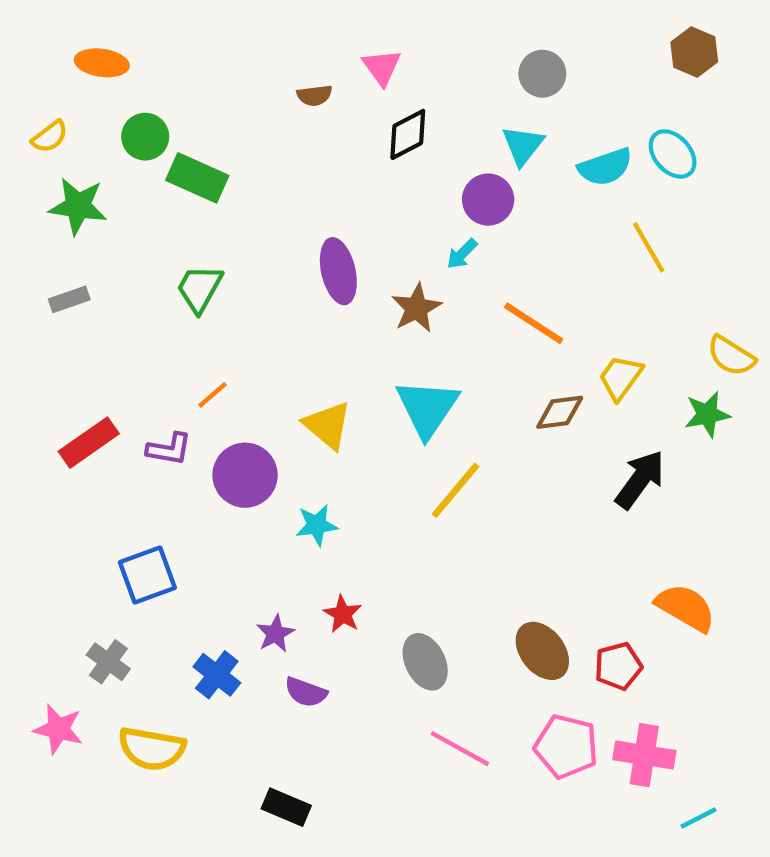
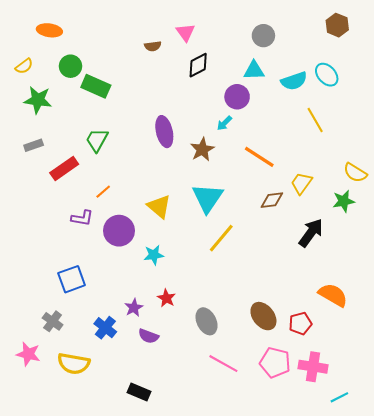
cyan triangle: (523, 145) -> (254, 70), turned 50
red rectangle: (89, 443) -> (64, 168), moved

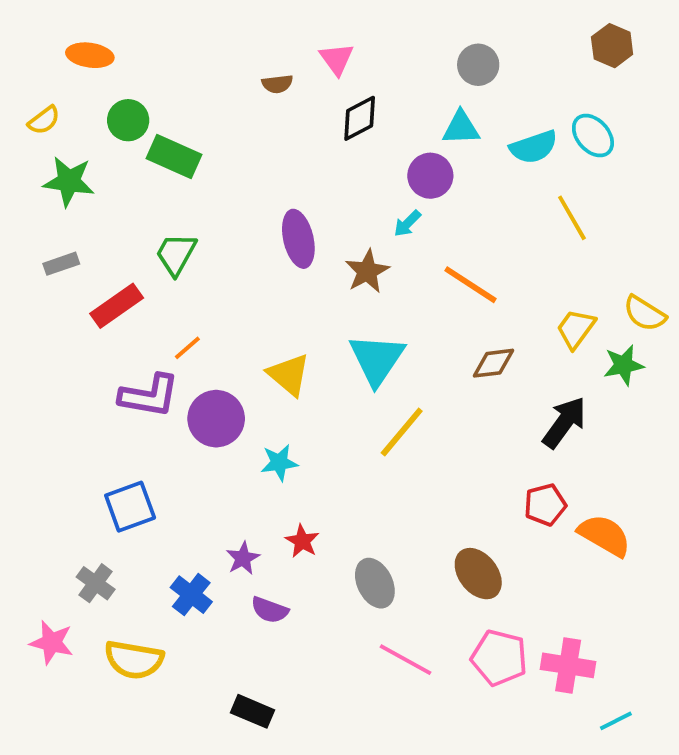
yellow trapezoid: (301, 183) -> (576, 329), moved
purple L-shape: (82, 218) -> (149, 396), size x1.5
red pentagon: (300, 323) -> (545, 505), moved

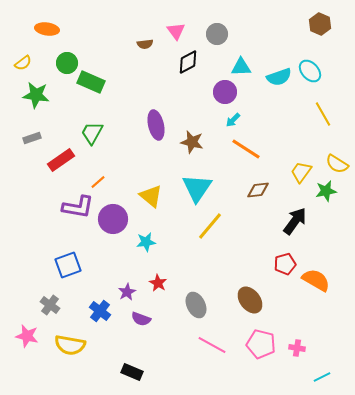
gray circle: (478, 65) -> (217, 34), moved
yellow line: (572, 218) -> (323, 114), moved
cyan arrow: (407, 224) -> (233, 120), moved
brown star: (367, 271) -> (192, 142), turned -30
pink cross: (568, 665) -> (297, 348), size x0.6

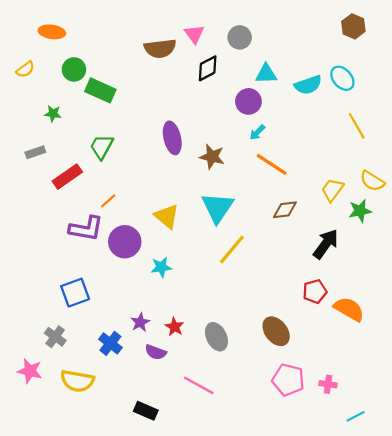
brown semicircle: (145, 44) -> (160, 48), size x1.8
green star: (36, 95) -> (53, 114), moved, size x0.6
red star: (158, 283) -> (174, 327), moved
pink line: (212, 345) -> (199, 385), moved

